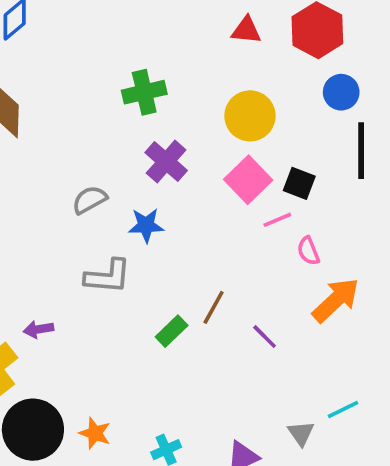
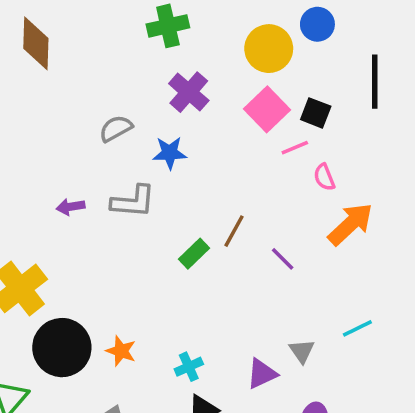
blue circle: (341, 92) -> (317, 24), moved
purple arrow: (38, 329) -> (71, 207), moved
gray triangle: (301, 433) -> (302, 351), moved

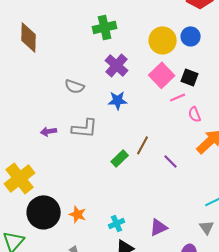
blue circle: (317, 24) -> (191, 36), moved
gray semicircle: (116, 129) -> (75, 86), turned -132
blue star: (170, 153) -> (118, 100), moved
gray triangle: (302, 351) -> (207, 227), moved

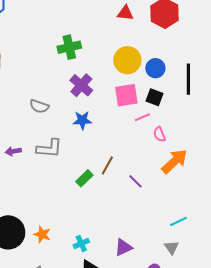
blue circle: (191, 36) -> (155, 68), moved
pink square: (162, 75) -> (126, 95), turned 35

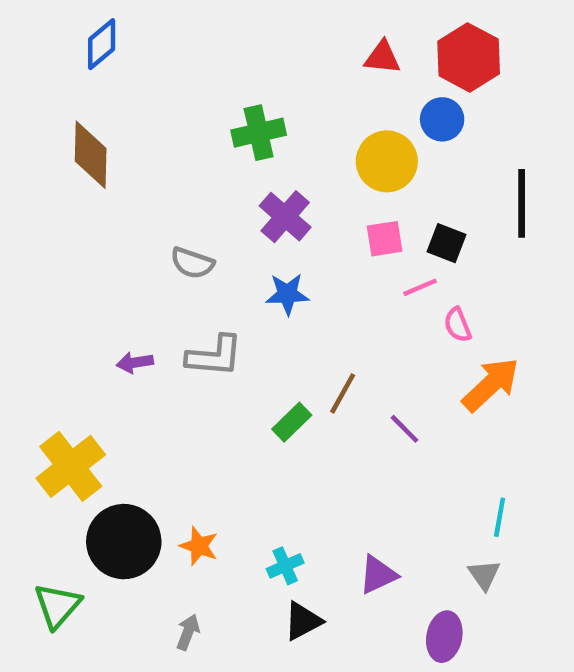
blue circle: (155, 68) -> (442, 119), moved
pink square: (126, 95) -> (385, 239), size x0.7
cyan line: (178, 221) -> (500, 517), turned -54

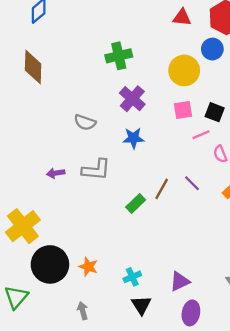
purple line: (405, 429) -> (192, 183), moved
black triangle: (303, 621) -> (141, 305), turned -35
gray arrow: (188, 632) -> (83, 311), turned -36
purple ellipse: (444, 637) -> (191, 313), moved

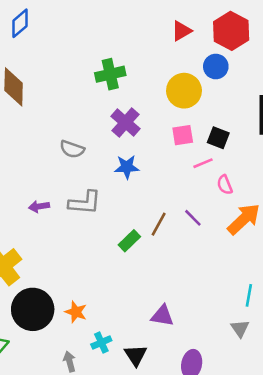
red triangle: (182, 17) -> (181, 31), turned -36
cyan cross: (132, 277) -> (101, 342), moved
purple triangle: (180, 281) -> (162, 316), moved, turned 35

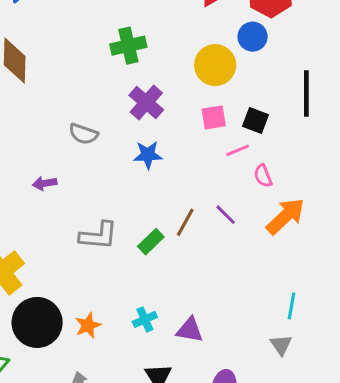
gray L-shape: (85, 203) -> (98, 236), moved
purple arrow: (39, 206) -> (45, 183), moved
orange star: (76, 312) -> (88, 325), turned 30
cyan cross: (101, 342) -> (145, 319), moved

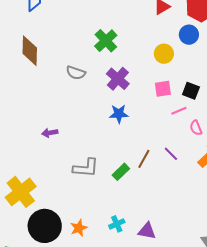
green cross: (128, 46) -> (106, 41), turned -30
yellow circle: (215, 65) -> (164, 54), size x0.7
gray semicircle: (83, 134) -> (76, 73), moved

